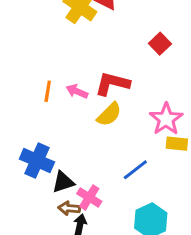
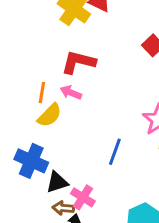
red L-shape: (112, 84) -> (78, 62), moved
yellow semicircle: (109, 114) -> (50, 115), moved
blue line: (135, 170) -> (115, 152), moved, turned -32

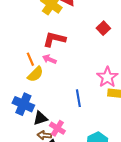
orange line: (42, 93) -> (30, 59), turned -32
blue line: (115, 152) -> (78, 98), turned -30

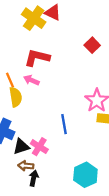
yellow semicircle: (35, 74) -> (16, 97), turned -54
pink cross: (57, 128) -> (39, 147), moved

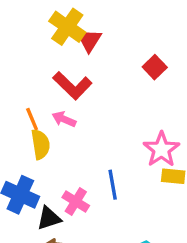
red triangle: (53, 13) -> (89, 40), moved, turned 36
red L-shape: (37, 58) -> (72, 86), turned -150
pink cross: (39, 147) -> (76, 201), moved

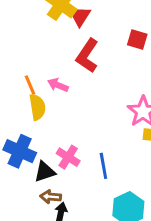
red square: (155, 67) -> (137, 40), turned -30
red L-shape: (72, 86) -> (87, 56), moved, turned 80
blue line: (113, 185) -> (103, 166), moved

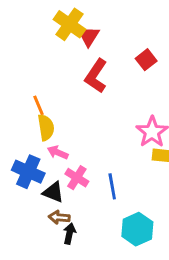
red square: (137, 40) -> (146, 60), turned 36
pink arrow: (58, 85) -> (58, 153), moved
black triangle: (45, 172) -> (53, 192), turned 40

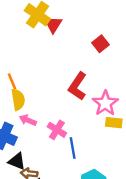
red L-shape: (96, 76) -> (77, 86), moved
pink cross: (77, 178) -> (57, 130), moved
black triangle: (53, 192) -> (17, 161), moved

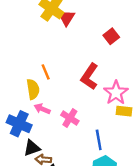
orange line: (12, 81) -> (46, 72), moved
blue line: (73, 148) -> (99, 140), moved
black triangle: (17, 161) -> (32, 148), turned -42

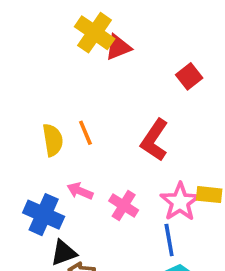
red triangle: (66, 18) -> (118, 47), turned 36
yellow semicircle: (33, 89) -> (53, 140), moved
pink star: (116, 93) -> (180, 202), moved

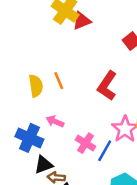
pink cross: (124, 205) -> (86, 143), moved
blue line: (169, 240) -> (105, 151), moved, turned 40

